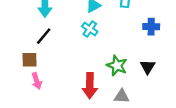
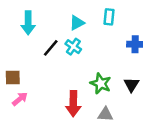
black line: (44, 36) -> (51, 48), moved
pink arrow: (37, 81) -> (20, 99), turned -112

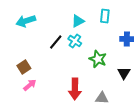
cyan arrow: (28, 23) -> (26, 21), moved, turned 72
brown square: (13, 78) -> (24, 67), turned -32
green star: (101, 83) -> (98, 59), moved

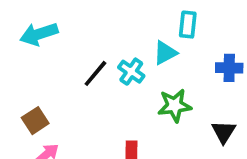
cyan triangle: (78, 21) -> (165, 53), moved
green star: (98, 59) -> (175, 106), turned -30

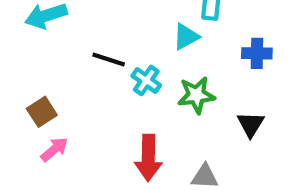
cyan cross: (131, 72) -> (146, 80), moved
black line: (95, 73) -> (109, 60), turned 68

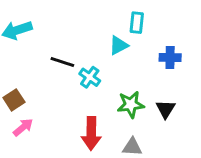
green star: (196, 95) -> (131, 105), moved

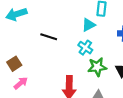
cyan cross: (90, 77) -> (85, 48), moved

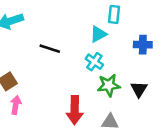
pink arrow: (21, 83) -> (16, 105), turned -40

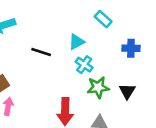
cyan rectangle: (114, 14) -> (103, 19), turned -54
cyan triangle: (98, 34) -> (77, 42), moved

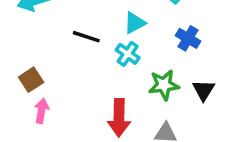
blue cross: (131, 48) -> (188, 38), moved, turned 30
cyan cross: (84, 65) -> (128, 54), moved

